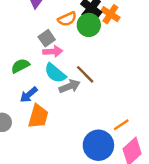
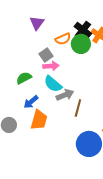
brown line: (85, 74) -> (78, 108), moved, turned 60

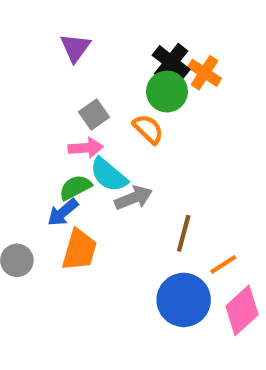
orange semicircle: (63, 39) -> (148, 129), moved, turned -112
pink arrow: (51, 66) -> (86, 148), moved
green semicircle: (24, 78) -> (75, 187), moved
brown line: (78, 108) -> (184, 233), moved

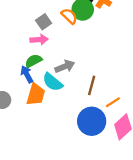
orange semicircle: (148, 129) -> (69, 16), moved
cyan semicircle: (109, 175) -> (53, 82), moved
blue arrow: (63, 212) -> (27, 74), turned 102

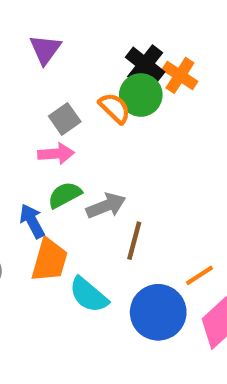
green semicircle: (33, 61) -> (65, 195), moved
cyan semicircle: (53, 82) -> (89, 295), moved
brown line: (92, 85) -> (134, 241), moved

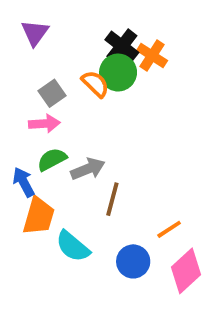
blue circle: (158, 312) -> (133, 261), size x0.7

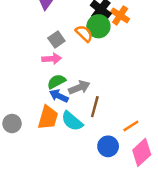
blue arrow: (24, 182) -> (59, 96), moved, turned -36
cyan semicircle: (73, 246) -> (72, 121), moved

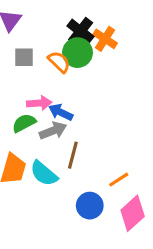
gray square: (56, 39) -> (24, 57), moved, turned 35
pink arrow: (52, 59) -> (39, 103), moved
blue arrow: (59, 96) -> (61, 112), moved

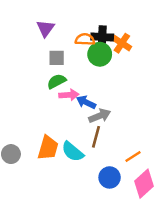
black cross: (81, 31) -> (102, 37), turned -35
orange semicircle: (59, 62) -> (85, 39), moved, turned -42
green semicircle: (24, 123) -> (57, 81), moved
gray arrow: (53, 131) -> (100, 116), moved

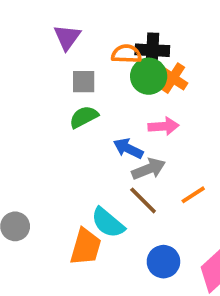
orange cross: (122, 43) -> (173, 78), moved
pink arrow: (69, 95) -> (163, 126), moved
brown line: (96, 137) -> (143, 200), turned -60
orange trapezoid: (48, 148) -> (86, 247), moved
orange line: (133, 157) -> (193, 195), moved

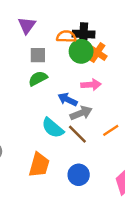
cyan semicircle: (108, 223) -> (53, 128), moved
blue circle: (163, 262) -> (79, 175), moved

